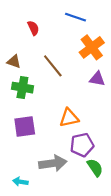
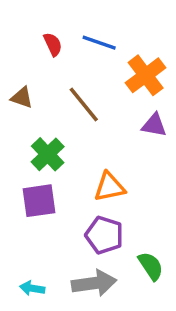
blue line: (76, 17) -> (99, 43), moved
green cross: (22, 88) -> (48, 154), moved, turned 36
purple pentagon: (82, 145) -> (104, 235), moved, turned 30
gray arrow: (53, 163) -> (94, 283), moved

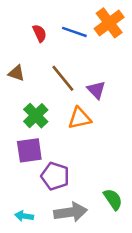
orange cross: (146, 75) -> (109, 23), moved
purple triangle: (154, 125) -> (96, 90), moved, turned 36
orange triangle: (109, 187) -> (80, 118), moved
purple pentagon: (104, 235) -> (55, 176), moved

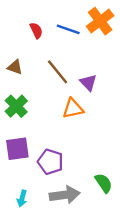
green cross: (36, 116) -> (16, 106), moved
purple square: (29, 150) -> (17, 149), moved
cyan arrow: (24, 216) -> (22, 198), turned -84

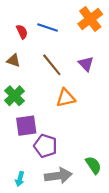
blue line: (68, 29) -> (48, 27), moved
red semicircle: (36, 30) -> (22, 32), moved
purple triangle: (88, 83) -> (86, 64), moved
purple square: (17, 149) -> (26, 126), moved

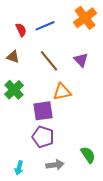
blue line: (48, 27) -> (45, 26), turned -42
purple square: (26, 126) -> (43, 111), moved
gray arrow: (58, 176) -> (55, 165), size x0.7

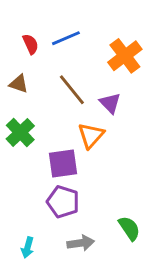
orange cross: (85, 18) -> (125, 56), moved
purple triangle: (81, 60) -> (110, 103), moved
orange triangle: (62, 92) -> (91, 135), turned -36

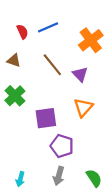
orange triangle: (91, 135) -> (83, 108), moved
purple pentagon: (63, 202) -> (62, 146), moved
green semicircle: (129, 228) -> (94, 178), moved
gray arrow: (81, 243) -> (59, 176), turned 114

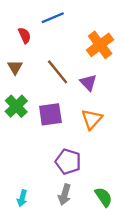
blue line: (48, 27) -> (53, 18), moved
brown triangle: (14, 60) -> (15, 67), turned 40
purple square: (46, 118) -> (50, 114), moved

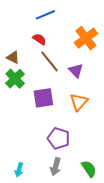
red semicircle: (25, 35) -> (39, 39), moved, turned -32
brown triangle: (15, 67) -> (13, 57), turned -32
green cross: (16, 106) -> (15, 79), moved

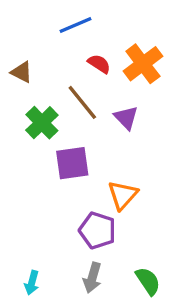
red semicircle: (39, 39) -> (99, 64), moved
brown triangle: (13, 57) -> (22, 72), moved
green cross: (15, 79) -> (42, 123), moved
orange triangle: (79, 102) -> (123, 195), moved

